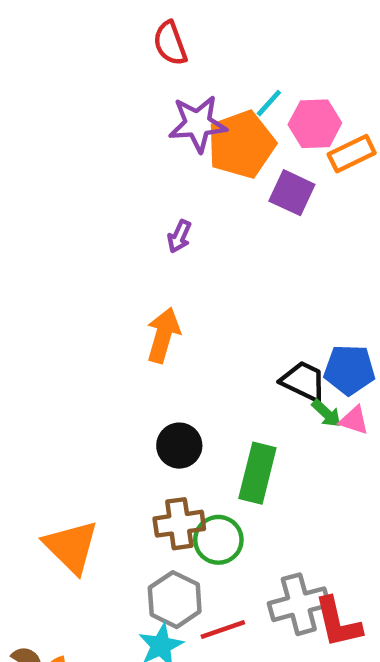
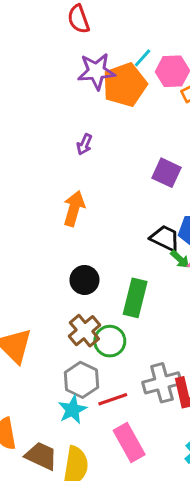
purple square: (292, 193) -> (166, 173), moved
brown cross: (179, 524) -> (84, 331), turned -32

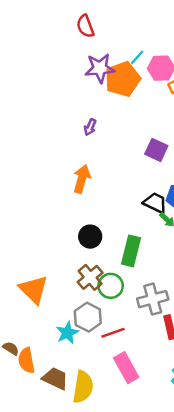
gray cross: (162, 383) -> (153, 299), moved
cyan star: (73, 410) -> (67, 333), moved

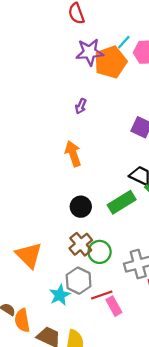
orange arrow: (82, 179) -> (73, 154), turned -35
green rectangle: (131, 251) -> (122, 202), moved, turned 44
pink rectangle: (126, 368) -> (114, 306), moved, size x0.7

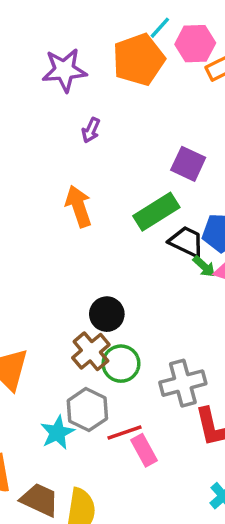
purple star: (90, 52) -> (64, 70), moved
green rectangle: (122, 202) -> (156, 212), moved
black circle: (81, 207) -> (107, 314), moved

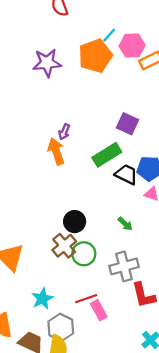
purple arrow: (91, 130) -> (64, 132), moved
green arrow: (204, 266) -> (125, 224), moved
gray hexagon: (87, 410) -> (61, 327), moved

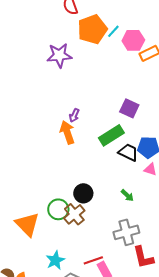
orange pentagon: (95, 56) -> (92, 29), moved
green circle: (84, 254) -> (58, 209), moved

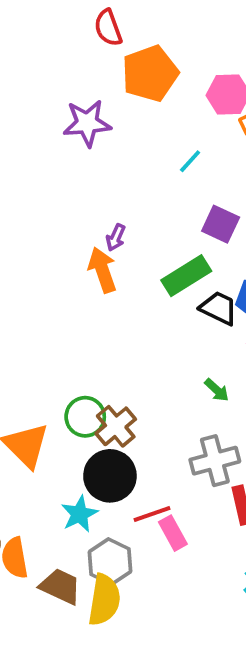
cyan line: (113, 31) -> (190, 161), moved
black circle: (83, 193) -> (110, 476), moved, size x1.4

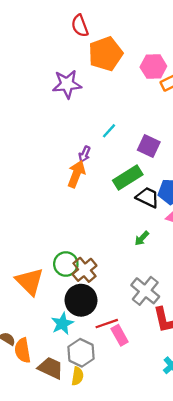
cyan line: (190, 161) -> (109, 131), moved
orange arrow: (102, 270) -> (76, 174), turned 40
green arrow: (217, 390) -> (142, 238), moved, turned 91
gray cross: (215, 461) -> (145, 291), turned -36
yellow semicircle: (104, 600) -> (78, 376), size x0.6

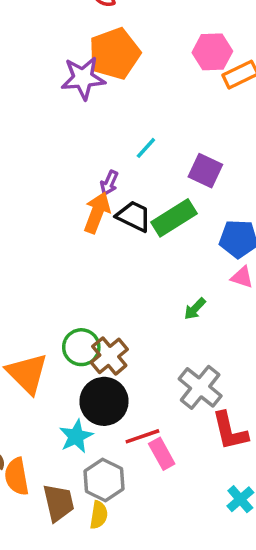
orange pentagon: (106, 54) -> (114, 54), moved
black trapezoid: (148, 197) -> (134, 216), moved
brown trapezoid: (51, 368) -> (59, 503), turned 52

